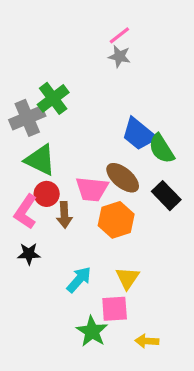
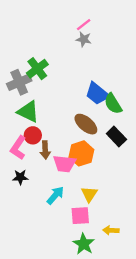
pink trapezoid: (92, 189) -> (64, 164), moved
green star: (92, 331) -> (84, 244), moved
yellow arrow: (147, 341) -> (111, 230), moved

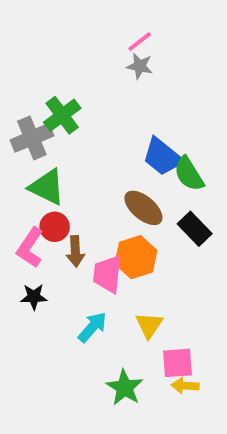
pink trapezoid: (64, 164) -> (108, 274), turned 90
pink square: (80, 216) -> (178, 363), moved
green star: (84, 244) -> (125, 388), moved

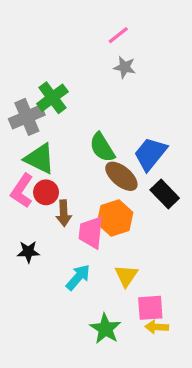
gray star: (140, 66) -> (125, 67), moved
blue trapezoid: (162, 157) -> (150, 154), moved, turned 90
green semicircle: (189, 174) -> (102, 147), moved
pink L-shape: (30, 248) -> (22, 191), moved

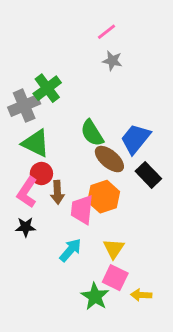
pink L-shape: (22, 191) -> (27, 192), moved
pink square: (150, 308) -> (115, 278), moved, turned 30

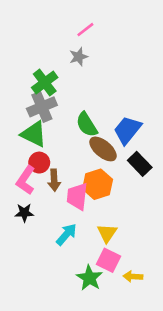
pink line: (107, 32) -> (85, 30), moved
gray star: (112, 61) -> (79, 57), moved, turned -30
gray cross: (24, 106) -> (42, 107), moved

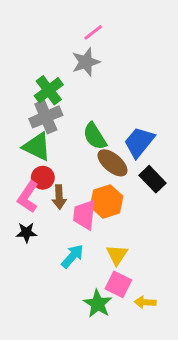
gray star: (79, 57) -> (86, 62), size x1.4

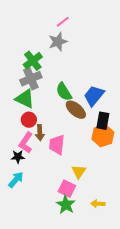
black rectangle: (153, 179) -> (103, 121), turned 54
pink L-shape: (28, 197) -> (26, 143), moved
orange hexagon: (107, 201) -> (103, 136), moved
cyan arrow: (72, 256) -> (16, 180), moved
pink square: (118, 284) -> (67, 189), moved

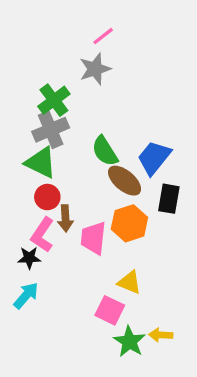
orange hexagon: (103, 136) -> (129, 223), moved
yellow triangle: (79, 172) -> (129, 282), turned -42
green star: (66, 205) -> (129, 342), moved

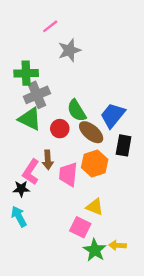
pink line: (103, 36) -> (50, 26), moved
green cross: (54, 100) -> (26, 73), moved, turned 35
red circle: (47, 197) -> (60, 129), moved
cyan arrow: (26, 296) -> (19, 216), turned -70

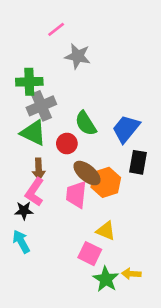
gray star: (69, 50) -> (78, 56), turned 30
brown ellipse: (91, 132) -> (87, 173), moved
brown arrow: (48, 160) -> (39, 169), moved

